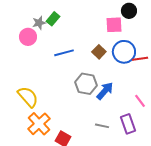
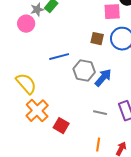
brown square: (99, 52) -> (97, 39), turned -32
blue line: (64, 53) -> (59, 57), moved

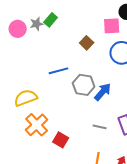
pink circle: (26, 24) -> (18, 29), moved
brown square: (97, 39) -> (87, 43), moved, turned 32
yellow semicircle: (26, 84) -> (26, 98), turned -70

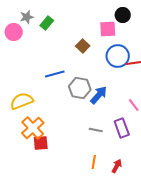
gray star: (37, 24) -> (27, 17), moved
red square: (61, 140) -> (41, 143), moved, turned -35

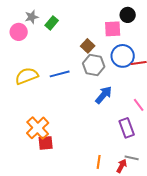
gray hexagon: (80, 88) -> (94, 65), moved
yellow semicircle: (22, 101) -> (27, 76), moved
gray line: (96, 130) -> (132, 158), moved

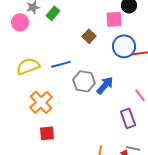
gray hexagon: (94, 65) -> (84, 81), moved
orange cross: (38, 128) -> (41, 102), moved

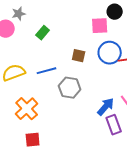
green rectangle: (53, 13) -> (43, 33), moved
brown square: (89, 36) -> (79, 56), moved, turned -32
blue arrow: (105, 85) -> (106, 107), moved

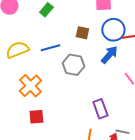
blue arrow: (106, 107) -> (109, 55), moved
purple rectangle: (114, 125) -> (100, 109), moved

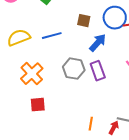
blue arrow: (109, 55) -> (98, 43), moved
gray hexagon: (73, 65) -> (74, 69), moved
purple rectangle: (100, 109) -> (98, 71), moved

